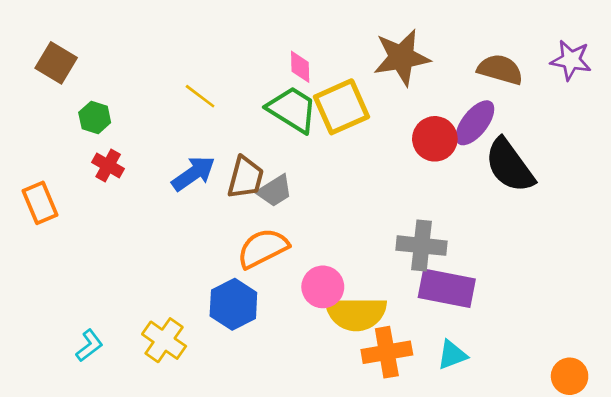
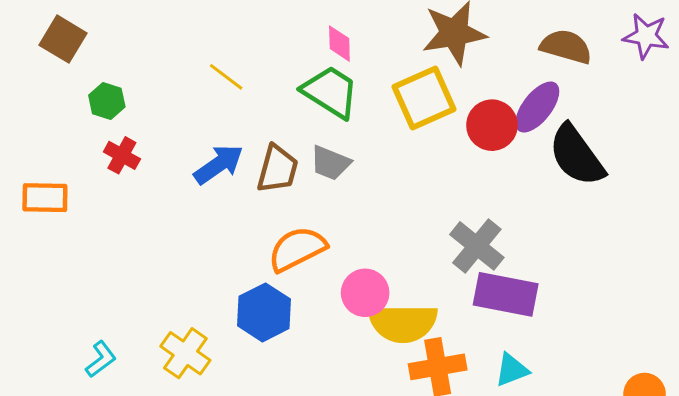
yellow square: (341, 107) -> (424, 98), moved
gray trapezoid: (275, 191) -> (330, 163), moved, turned 54
orange rectangle: (40, 203) -> (45, 198), turned -66
gray cross: (422, 246) -> (477, 246), turned 33

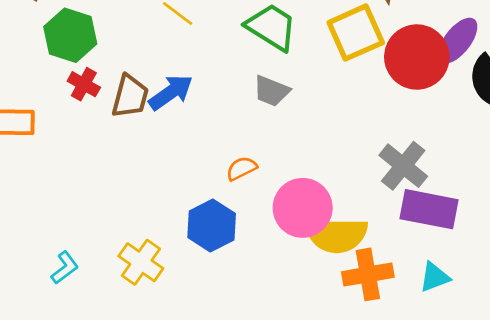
green hexagon: (107, 101) -> (70, 35), size x1.6
red circle: (492, 125) -> (417, 57), size x1.4
brown trapezoid: (278, 169) -> (130, 96), moved
orange semicircle: (297, 249) -> (241, 168), size x0.6
pink circle: (365, 293) -> (303, 208), size x1.4

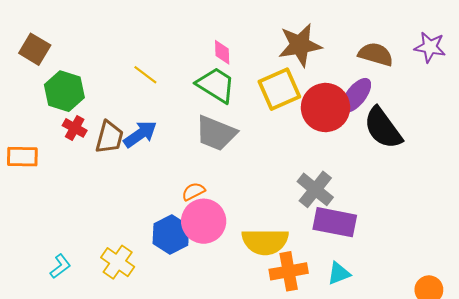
gray trapezoid: (271, 91) -> (216, 133), size x1.5
pink circle: (303, 208) -> (204, 221), moved

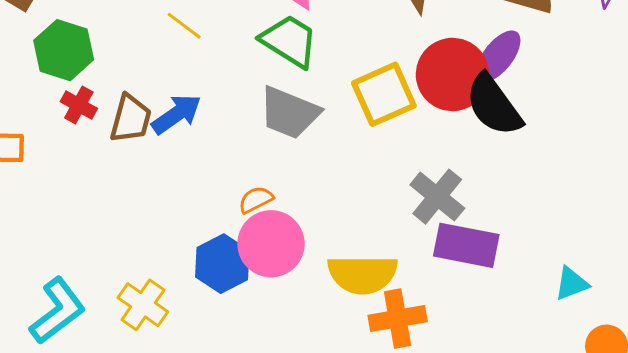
yellow square: (279, 89) -> (384, 94), moved
black semicircle: (383, 128) -> (494, 105), moved
cyan L-shape: (60, 266) -> (58, 311), size x1.8
cyan triangle: (339, 273) -> (571, 283), moved

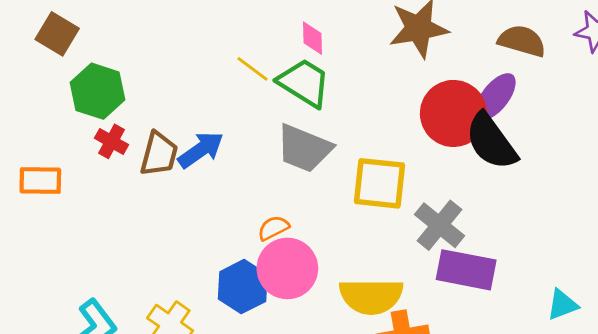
yellow line: (184, 26) -> (252, 69), moved
yellow square: (384, 94) -> (380, 183), moved, turned 30

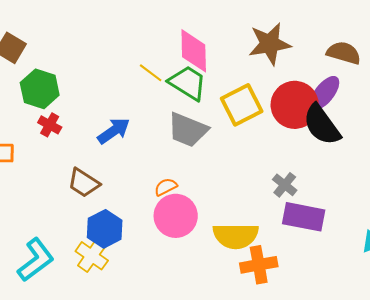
pink diamond: (312, 38) -> (194, 51), size x1.8
brown trapezoid: (159, 154) -> (84, 183), moved, turned 108
yellow square: (380, 183) -> (242, 105), moved, turned -33
gray cross: (440, 225) -> (285, 185), size x0.7
blue hexagon: (243, 287) -> (105, 229), moved

